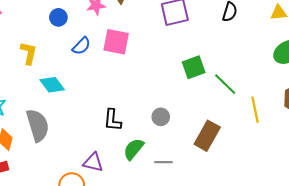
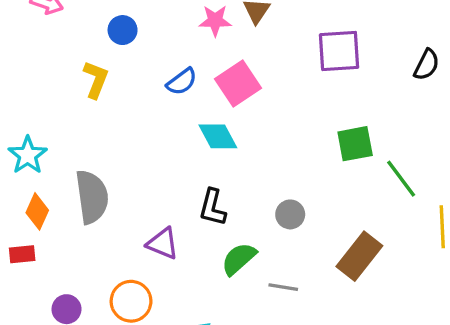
blue circle: (58, 17) -> (123, 30), moved
pink square: (116, 42) -> (238, 84), turned 36
cyan diamond: (52, 85) -> (218, 136), moved
purple triangle: (93, 162) -> (163, 244), moved

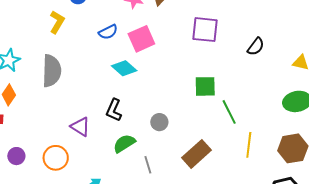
cyan diamond: (218, 136) -> (124, 68), turned -30
gray semicircle: (92, 197) -> (52, 71), moved
gray line: (283, 287) -> (148, 165), turned 54

